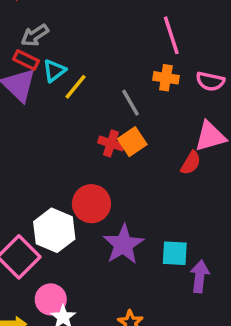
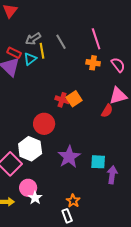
gray arrow: (35, 35) -> (33, 39), moved
pink semicircle: (210, 81) -> (118, 65), turned -140
yellow line: (76, 87) -> (42, 51), moved, turned -49
gray line: (130, 103) -> (61, 42), moved
red circle: (91, 204) -> (44, 124), moved

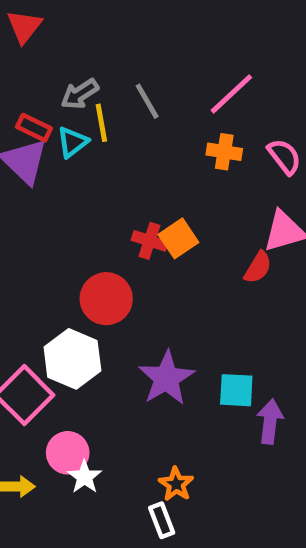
pink line: (96, 39) -> (231, 94), turned 65

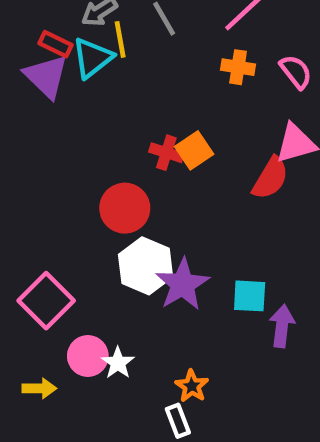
cyan triangle: (72, 142) -> (92, 58), size x1.4
red semicircle: (258, 267) -> (270, 178), size x1.4
white hexagon: (72, 359) -> (146, 266), moved
white star: (85, 477) -> (118, 363), moved

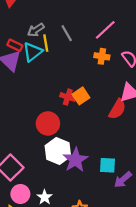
purple arrow: (282, 326) -> (123, 180), turned -138
pink circle: (88, 356) -> (20, 194), moved

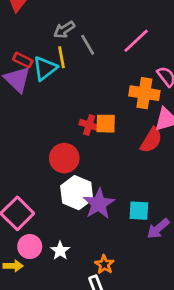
gray arrow: (36, 30) -> (64, 30), moved
orange cross: (102, 56) -> (144, 93), moved, size x1.5
orange square: (81, 96) -> (106, 124), turned 35

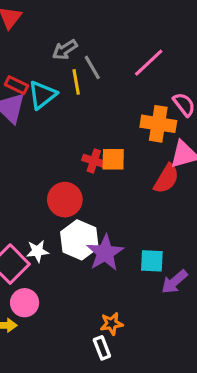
yellow line: (61, 57) -> (76, 82), moved
white star: (60, 251) -> (37, 251), moved, turned 30
orange star: (104, 264) -> (112, 324), turned 30

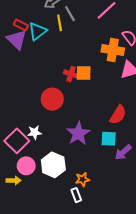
red semicircle: (166, 179) -> (118, 115), moved
white hexagon: (79, 240) -> (53, 165), moved

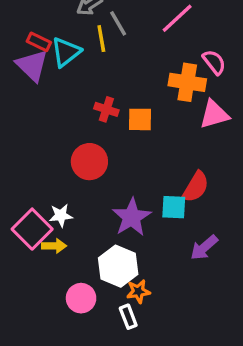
red cross: (71, 74) -> (106, 109), moved
cyan square: (109, 139) -> (174, 207), moved
white hexagon: (53, 165) -> (118, 266), moved
pink circle: (26, 166) -> (81, 298), moved
yellow arrow: (14, 180) -> (54, 246), moved

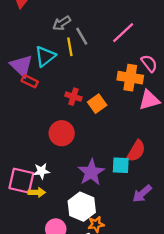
red rectangle: (39, 42) -> (30, 81), moved
orange square: (140, 119) -> (97, 104), turned -36
pink square: (32, 229) -> (21, 181), turned -32

